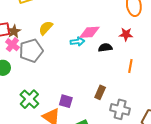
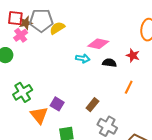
cyan arrow: (77, 42) -> (83, 58), moved
gray pentagon: (31, 51) -> (41, 20), moved

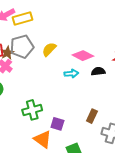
yellow semicircle: (57, 28) -> (49, 49), moved
pink diamond: (98, 44) -> (83, 56), turned 30
green cross: (23, 92) -> (32, 110), moved, turned 30

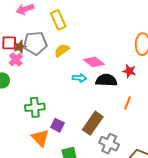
yellow rectangle: (23, 18) -> (58, 20), moved, turned 72
black semicircle: (98, 71) -> (106, 80), size x1.5
brown rectangle: (92, 116) -> (93, 123), size x1.6

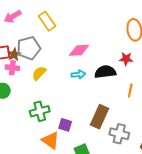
yellow semicircle: (62, 50) -> (39, 73), moved
pink cross: (16, 60) -> (12, 68), turned -32
pink diamond: (94, 62) -> (79, 50), moved, turned -30

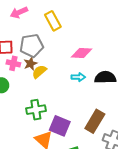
brown star: (14, 54) -> (30, 64), moved
purple square: (65, 125) -> (60, 126), size x1.5

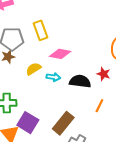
yellow rectangle: (53, 21) -> (41, 30), moved
yellow semicircle: (39, 72) -> (33, 69), moved

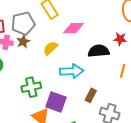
cyan arrow: (53, 77) -> (72, 71), moved, size x1.6
brown rectangle: (63, 123) -> (91, 95), size x0.6

